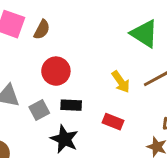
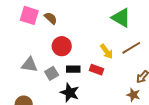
brown semicircle: (42, 30) -> (51, 18), turned -72
red rectangle: (113, 122) -> (96, 70), moved

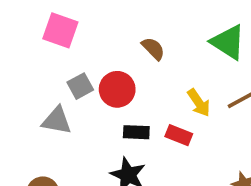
brown semicircle: (51, 18) -> (153, 49), moved
gray square: (52, 73) -> (80, 86), moved

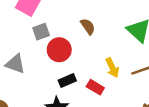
gray square: (80, 86) -> (41, 32), moved
black rectangle: (136, 132) -> (67, 81), turned -35

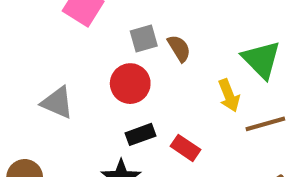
gray square: (41, 32) -> (144, 38), moved
yellow arrow: (112, 68) -> (229, 95), moved

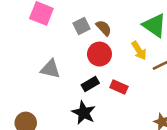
red circle: (130, 84) -> (99, 54), moved
gray triangle: (57, 103) -> (50, 69), moved

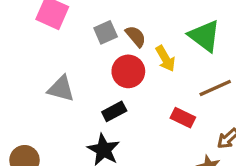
yellow arrow: (139, 51) -> (165, 59), moved
red rectangle: (119, 87) -> (183, 118), moved

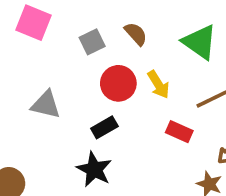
brown semicircle: (136, 36) -> (136, 34), moved
yellow arrow: (165, 59) -> (158, 85), moved

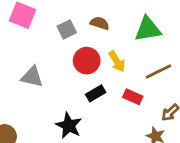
brown semicircle: (136, 34) -> (100, 23), turned -30
green triangle: (200, 42) -> (148, 29), turned -44
black rectangle: (104, 127) -> (96, 93), moved

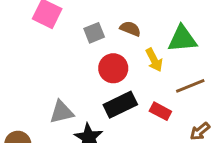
yellow arrow: (117, 61) -> (154, 60), moved
gray triangle: (32, 77) -> (61, 112), moved, turned -30
black rectangle: (96, 93) -> (120, 105), size x1.5

